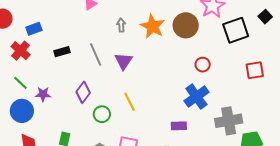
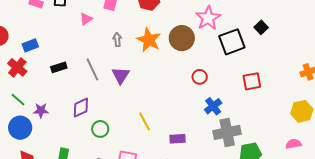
purple diamond: (83, 92) -> (81, 108), turned 30
blue cross: (196, 97) -> (213, 106), moved, size x0.7
yellow line: (130, 102) -> (145, 121), moved

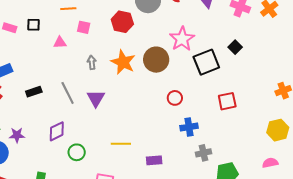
pink triangle: (86, 19) -> (60, 43), turned 32
blue cross: (213, 106) -> (189, 127), turned 30
yellow line: (145, 121) -> (121, 144), turned -60
gray cross: (227, 132) -> (204, 153), size x0.6

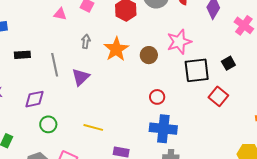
brown circle: (156, 60) -> (149, 55), size x0.7
red square: (227, 101) -> (218, 96), moved, turned 36
blue cross: (189, 127) -> (163, 129), size x1.5

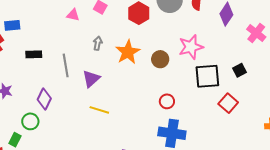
purple diamond: (34, 99) -> (44, 99), turned -55
green circle: (48, 124) -> (30, 121), moved
yellow line: (93, 127) -> (99, 110), moved

